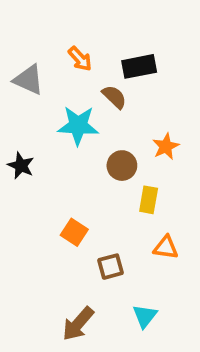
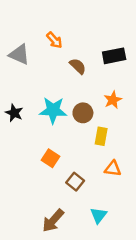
black rectangle: (139, 66) -> (114, 56), moved
cyan star: (78, 125) -> (53, 110), moved
brown square: (110, 267) -> (75, 182), turned -36

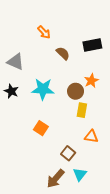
gray triangle: (19, 54) -> (16, 62), moved
brown circle: (83, 113) -> (76, 91), moved
brown square: (75, 182) -> (68, 153), moved
brown arrow: (53, 221) -> (56, 179), moved

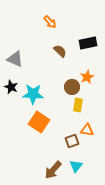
orange arrow: (44, 32) -> (50, 22), moved
cyan star: (43, 89) -> (33, 94), moved
orange square: (41, 128) -> (39, 122), size x1.5
brown square: (68, 153) -> (72, 141), moved, turned 32

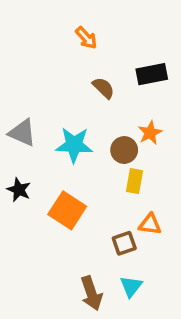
gray triangle: (15, 59) -> (22, 133), moved
black star: (11, 87) -> (19, 190), moved
cyan star: (33, 94) -> (74, 145), moved
brown arrow: (53, 170) -> (91, 293), turned -60

